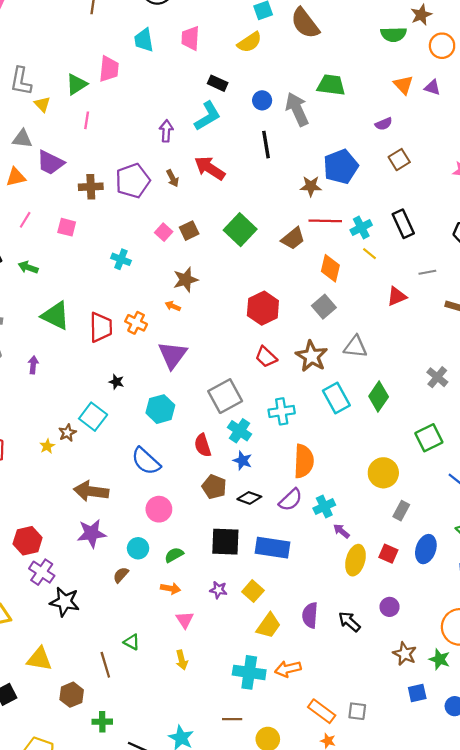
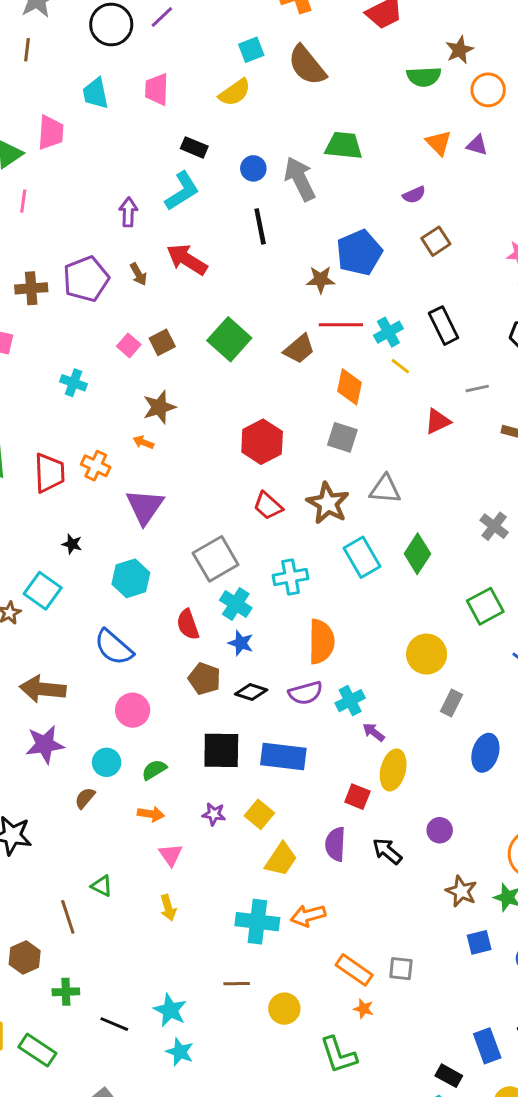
gray square: (324, 307) -> (342, 437), turned -30
purple semicircle: (291, 500) -> (305, 693), turned 30
red square: (388, 554) -> (357, 797), moved

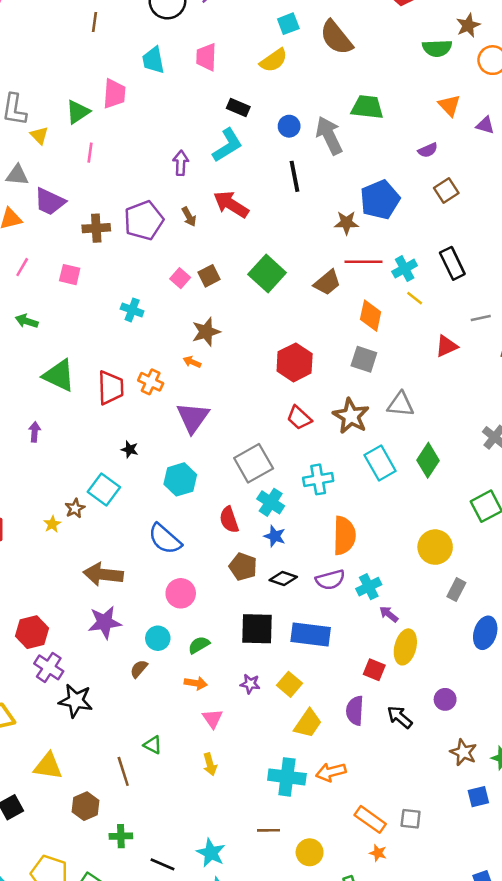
purple triangle: (477, 145) -> (485, 125), moved

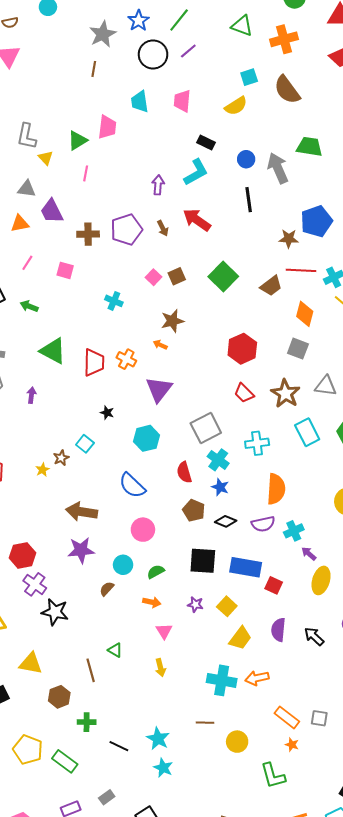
purple trapezoid: (50, 202) -> (52, 211), turned 36
cyan square: (104, 489) -> (85, 444), size x0.7
red square: (374, 670) -> (274, 585), moved

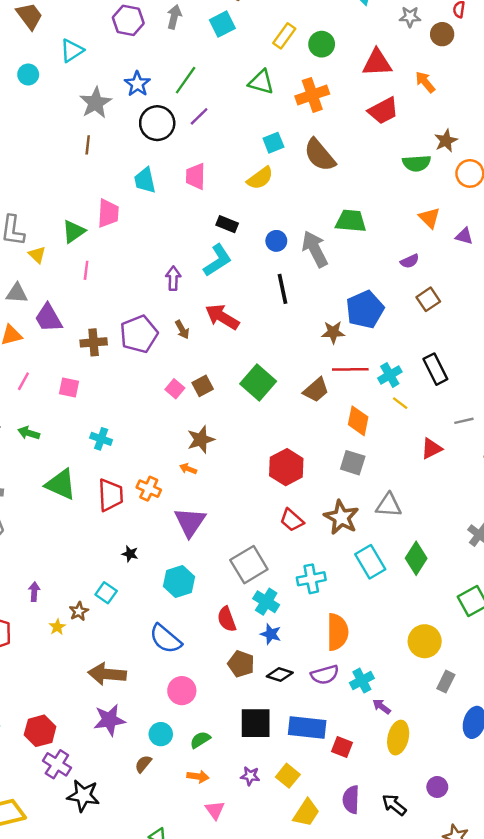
cyan cross: (114, 301) -> (101, 439), moved
purple arrow: (31, 395) -> (34, 592), moved

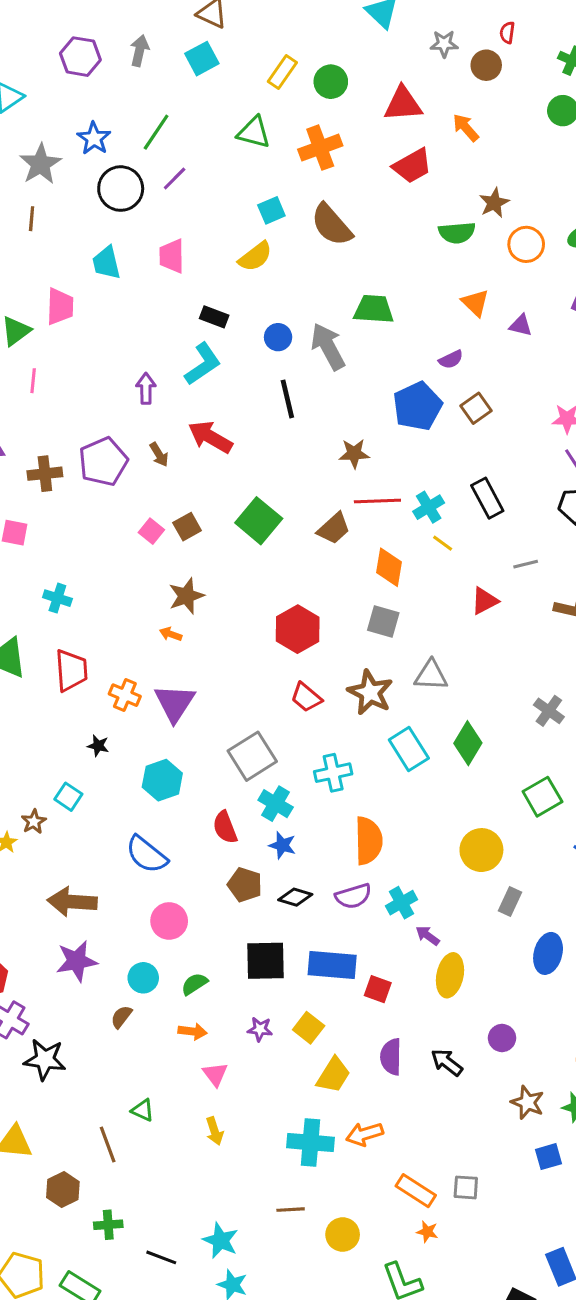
blue pentagon: (365, 310) -> (417, 406), moved
orange cross: (149, 489) -> (125, 695), moved

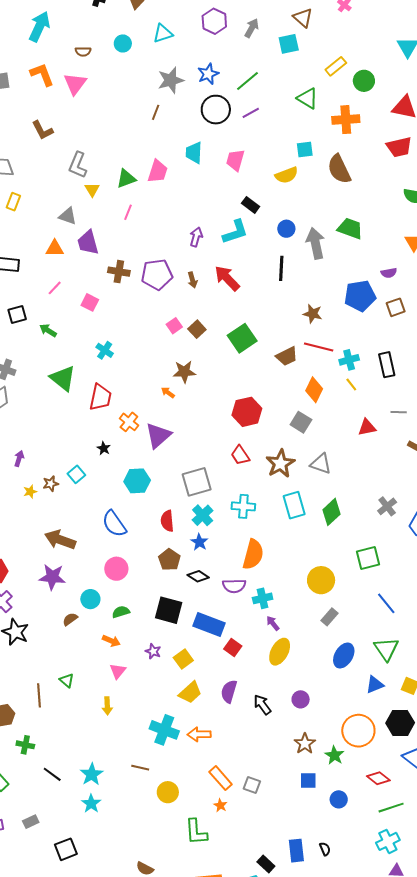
brown square: (187, 527) -> (197, 329), turned -30

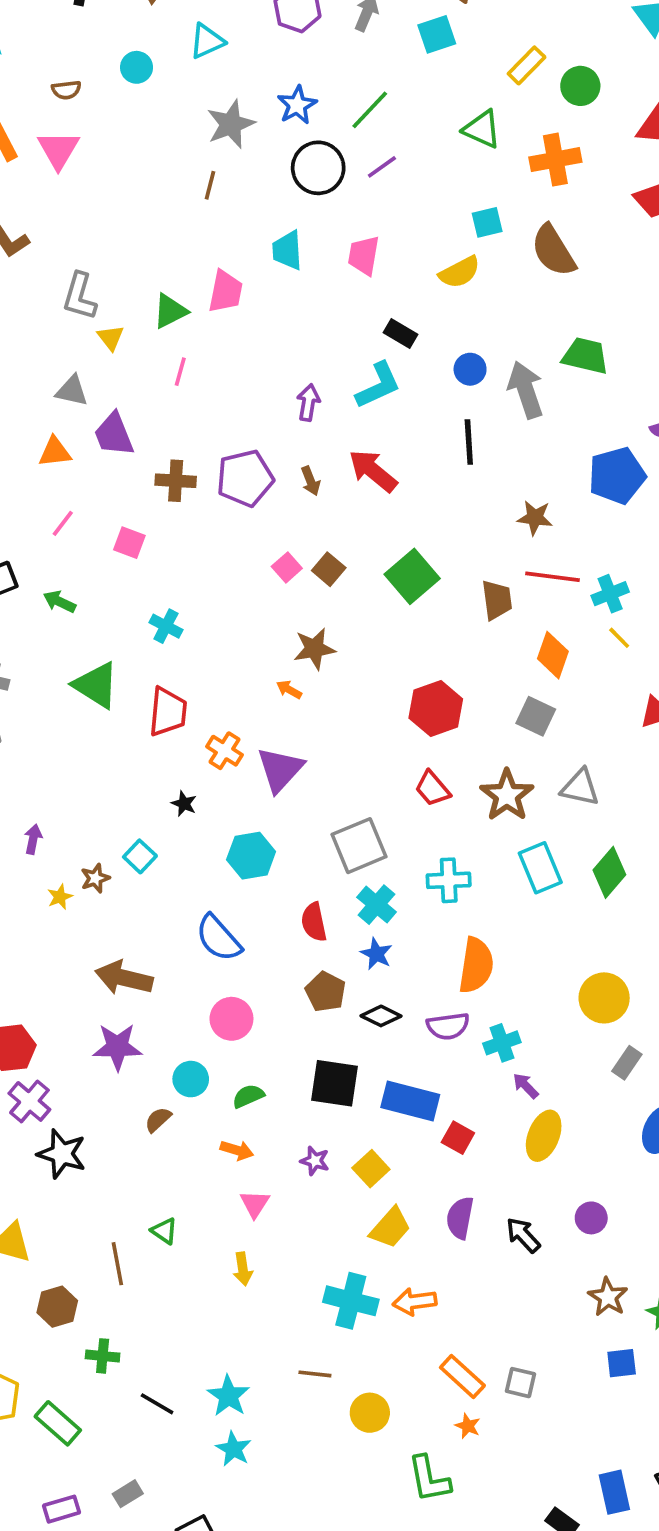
brown trapezoid: (287, 356) -> (497, 600), turned -65

